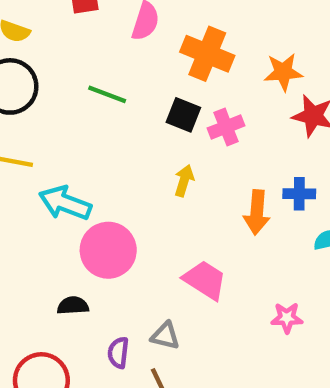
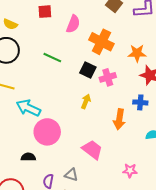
blue cross: (299, 194) -> (140, 102), moved

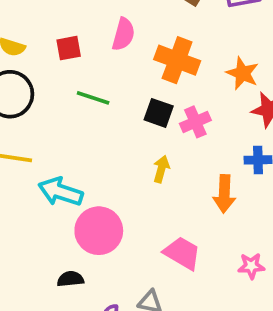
red square: (45, 12) -> (69, 48), moved
orange star: (137, 53) -> (242, 73), turned 30
pink star: (130, 171) -> (251, 266), moved

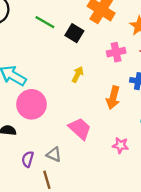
black square: (159, 113) -> (74, 33), moved
pink cross: (195, 122) -> (116, 52), moved

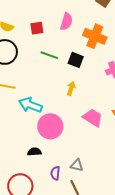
yellow arrow: (78, 74) -> (71, 88), moved
pink trapezoid: (80, 129) -> (93, 118), moved

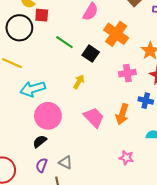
red square: (37, 28) -> (42, 15), moved
cyan arrow: (30, 105) -> (33, 89), turned -50
black semicircle: (34, 152) -> (40, 141), moved, turned -48

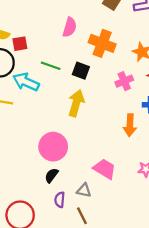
yellow arrow: (79, 82) -> (76, 103), size x1.6
cyan arrow: (33, 89) -> (26, 82), moved, turned 55
pink trapezoid: (94, 117) -> (105, 169), moved

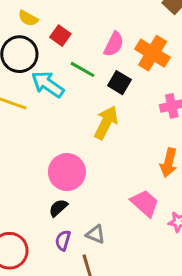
pink semicircle: (70, 27) -> (114, 44), moved
red square: (20, 44) -> (60, 36), moved, turned 35
pink trapezoid: (105, 169) -> (145, 203), moved

